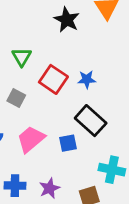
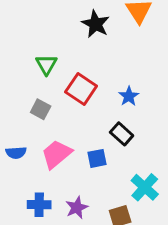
blue star: (87, 79) -> (129, 96), moved, turned -30
black rectangle: (91, 121) -> (122, 134), size x0.7
cyan cross: (112, 170) -> (145, 187), turned 30

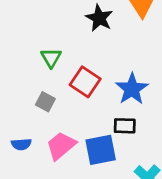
blue star: (129, 96) -> (132, 89), size x1.6
black rectangle: (122, 134) -> (125, 126), turned -40
blue square: (97, 158) -> (101, 150), size x1.6

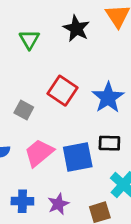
green triangle: (51, 58) -> (29, 40), moved
black rectangle: (125, 126) -> (109, 143), moved

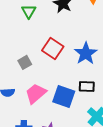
gray square: (24, 110) -> (25, 62), turned 32
blue square: (78, 157) -> (64, 96), turned 30

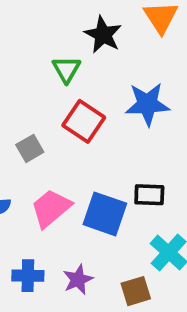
green triangle: (29, 11) -> (66, 69), moved
blue star: (86, 53) -> (147, 104), moved, turned 30

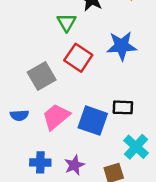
gray square: (30, 148) -> (42, 76), size x1.5

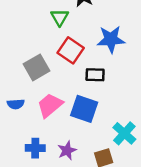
black rectangle: (123, 107) -> (95, 75), moved

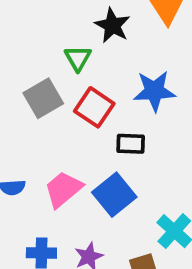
gray square: (36, 67) -> (43, 98), moved
blue square: (84, 109) -> (114, 195), turned 32

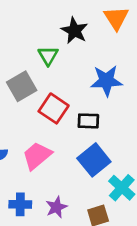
red square: (94, 107) -> (54, 108), moved
blue square: (114, 195) -> (94, 160), moved

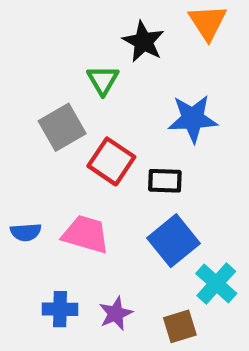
pink trapezoid: (37, 156) -> (86, 234), turned 56

